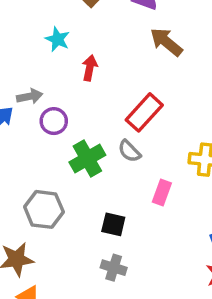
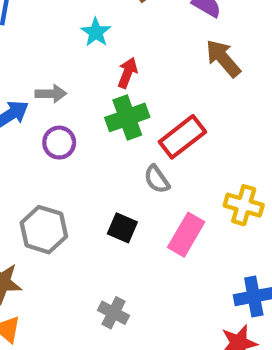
purple circle: (54, 121) -> (59, 143), moved
green cross: (87, 159) -> (127, 117), moved
pink rectangle: (162, 192) -> (186, 235), size x1.4
black square: (113, 224) -> (122, 228), moved

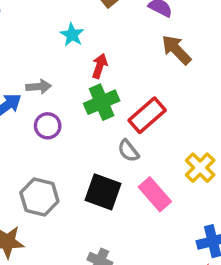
yellow cross: (244, 205) -> (200, 168), turned 32
black square: (122, 228) -> (103, 192), size x1.5
pink rectangle: (186, 235) -> (155, 194), turned -68

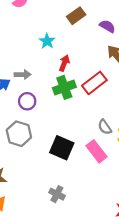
red rectangle: (147, 115) -> (94, 83), moved
gray semicircle: (128, 151) -> (105, 127), moved
gray hexagon: (39, 197) -> (19, 134), moved

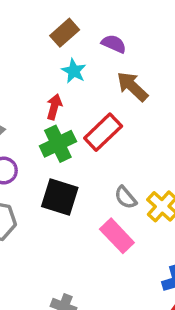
cyan star: (47, 41) -> (74, 71), moved
black square: (62, 148) -> (60, 197), moved

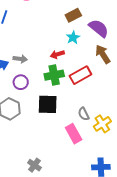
purple semicircle: (114, 44) -> (99, 28), size x1.5
red arrow: (54, 107) -> (57, 54), turned -136
black square: (60, 197) -> (48, 104), turned -30

